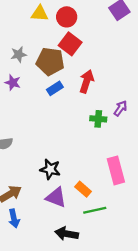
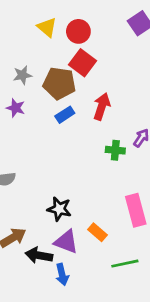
yellow triangle: (40, 13) -> (47, 27), turned 36
green line: (95, 210) -> (125, 264), moved
blue arrow: (14, 218) -> (62, 275), moved
black arrow: (67, 234) -> (39, 255), moved

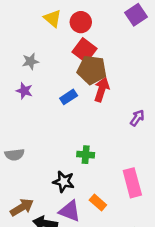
brown pentagon: (59, 83) -> (92, 70), moved
green cross: (115, 150) -> (86, 155), moved

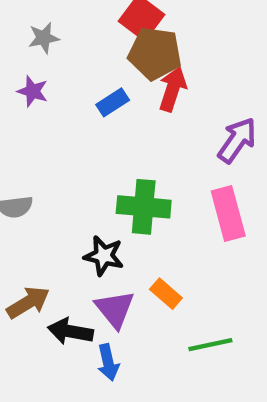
purple arrow: (137, 118) -> (237, 140), size x1.5
green cross: (86, 155) -> (144, 207), size x1.6
pink rectangle: (132, 183) -> (228, 214), moved
purple triangle: (70, 211) -> (115, 309), turned 30

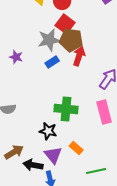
gray star: (44, 38) -> (49, 40), moved, size x1.6

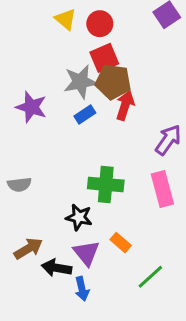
red square: (65, 24) -> (104, 58), turned 30
purple star: (16, 57) -> (31, 107), size x1.5
green line: (96, 171) -> (150, 277), turned -30

